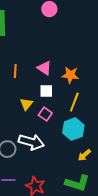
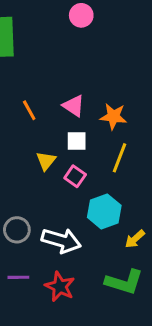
orange line: (15, 71) -> (29, 110), turned -32
cyan hexagon: (73, 129) -> (104, 211), moved
white arrow: (31, 142) -> (61, 241), moved

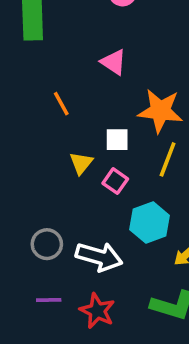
pink triangle: (74, 106) -> (114, 62), moved
orange star: (113, 116) -> (160, 111), size x1.4

